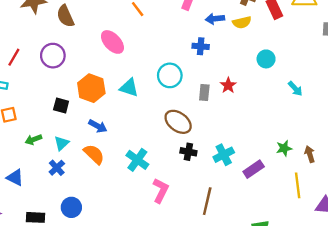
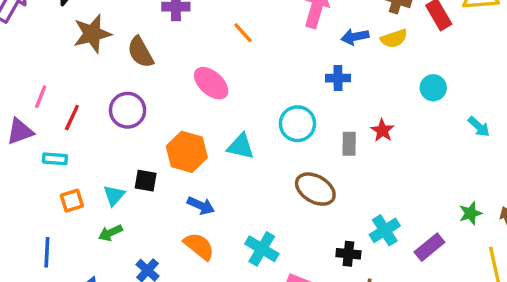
cyan triangle: (62, 143) -> (114, 195), moved
black cross: (188, 152) -> (348, 254), moved

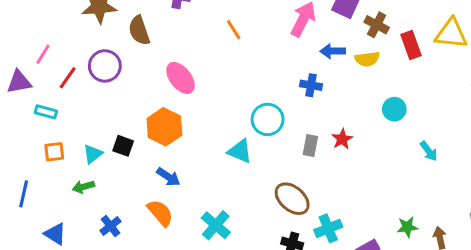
pink ellipse: (211, 83) -> (181, 78), moved
purple circle: (128, 110) -> (105, 66), moved
cyan triangle: (241, 146) -> (240, 151), moved
brown ellipse: (315, 189) -> (292, 199), moved

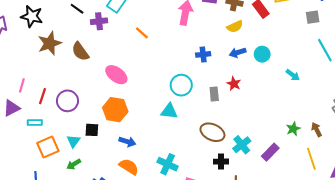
blue arrow: (333, 51) -> (238, 53), moved
purple circle: (105, 66) -> (67, 101), moved
orange square: (54, 152) -> (48, 147), size x1.5

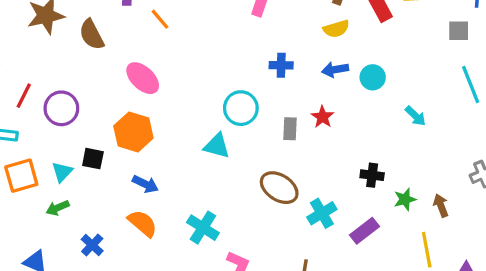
orange line: (142, 33) -> (160, 19), moved
black cross: (221, 162) -> (372, 175), moved

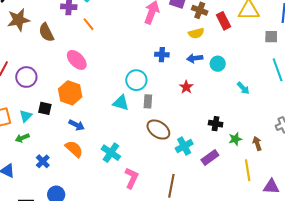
gray rectangle: (290, 129) -> (148, 101), moved

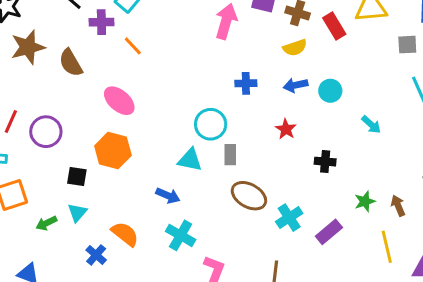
cyan triangle: (26, 116) -> (77, 212), moved
black cross: (216, 124) -> (325, 162), moved
blue arrow: (76, 125) -> (168, 196), moved
blue cross: (43, 161) -> (96, 255), moved

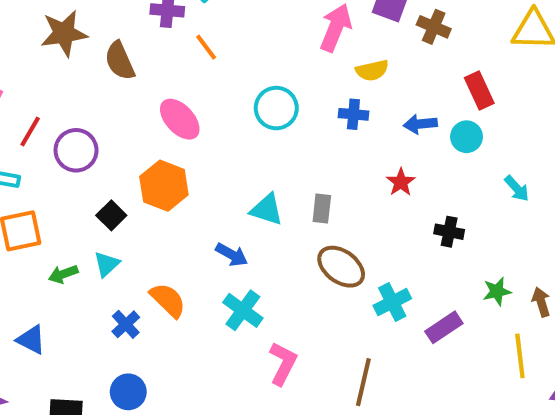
red rectangle: (334, 26) -> (479, 90), moved
yellow semicircle: (295, 48) -> (372, 70), moved
cyan circle: (211, 124) -> (276, 108), moved
black square: (77, 177) -> (111, 215), turned 30

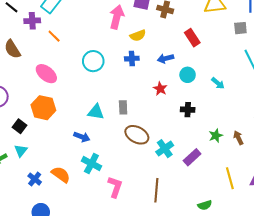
cyan circle: (467, 137) -> (188, 75), moved
orange semicircle: (168, 300) -> (61, 175), moved
yellow line: (520, 356) -> (230, 178), moved

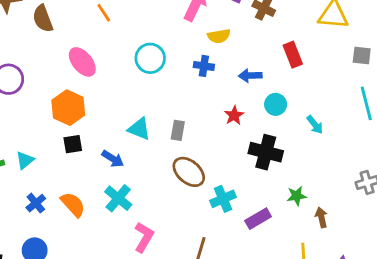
black cross: (188, 110) -> (266, 152), size x1.6
black square: (20, 126) -> (73, 144), moved, turned 32
brown arrow: (238, 138) -> (321, 217), moved

